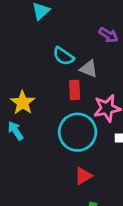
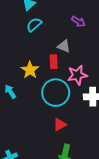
cyan semicircle: (63, 56) -> (34, 25), moved, turned 105
yellow star: (23, 103) -> (30, 70), moved

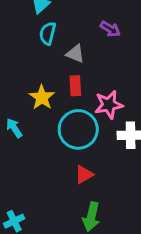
cyan semicircle: (34, 25) -> (48, 33), turned -35
gray triangle: (64, 46) -> (75, 54), moved

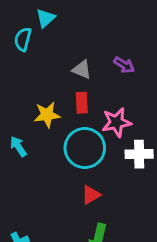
purple arrow: (110, 29) -> (124, 65), moved
cyan semicircle: (48, 33) -> (23, 39), moved
yellow star: (42, 97) -> (47, 115), turned 30

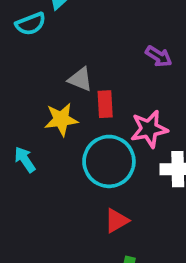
cyan semicircle: (23, 39) -> (31, 24), turned -125
gray triangle: (82, 69) -> (80, 79), moved

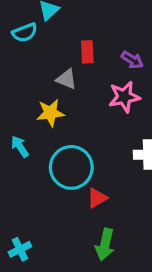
red rectangle: (105, 104) -> (87, 52), moved
pink star: (149, 129) -> (124, 97), moved
cyan circle: (109, 161) -> (71, 167), moved

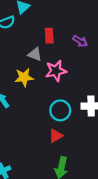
pink star: (124, 97) -> (56, 71), moved
cyan circle: (71, 167) -> (60, 110), moved, size x0.7

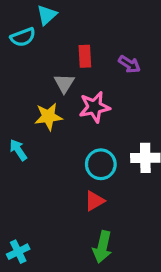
gray triangle: (35, 54) -> (64, 83), turned 40

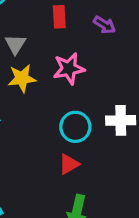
gray triangle: (64, 83) -> (15, 44), moved

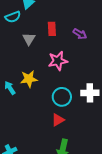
gray triangle: (15, 44) -> (29, 39), moved
yellow star: (22, 78) -> (29, 79), moved

